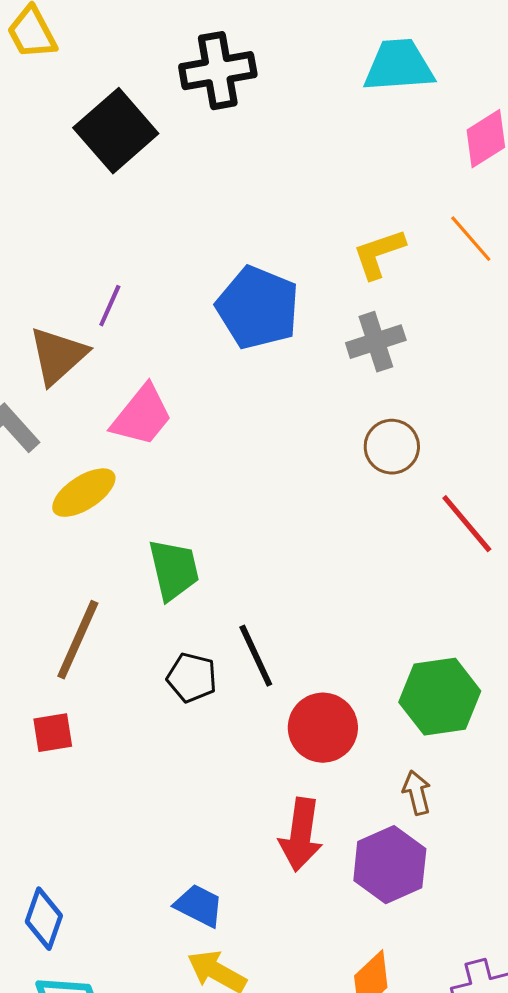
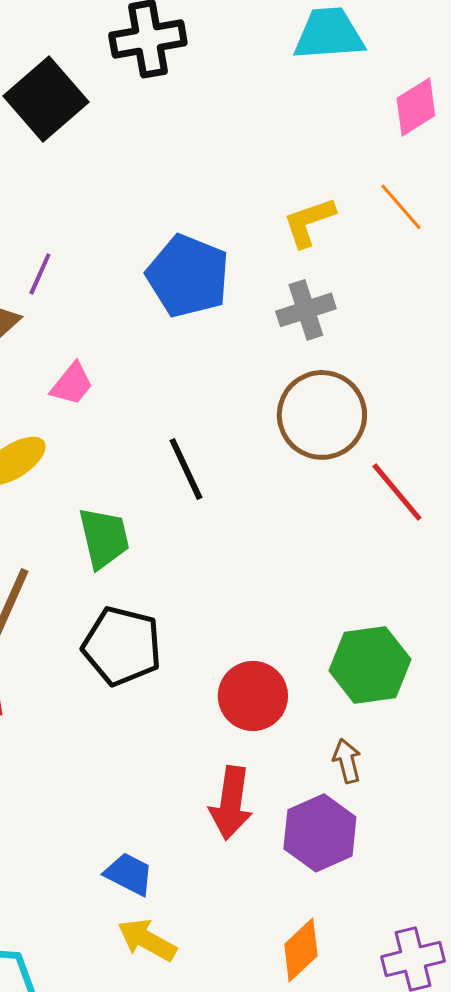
pink trapezoid: (142, 416) -> (72, 384), size x0.7
brown circle: (392, 447) -> (322, 415), size x1.6
black line: (256, 656) -> (186, 469), moved
black pentagon: (192, 678) -> (122, 646), size x1.6

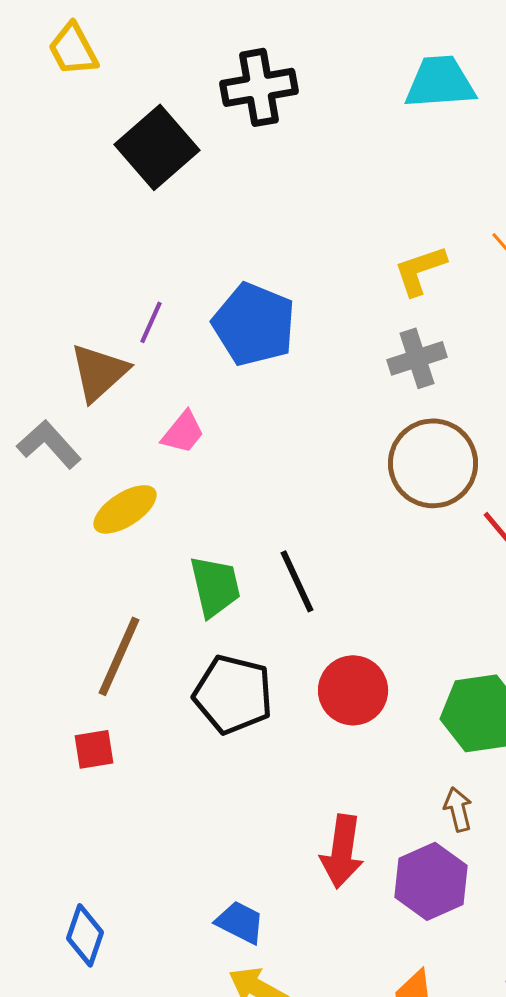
blue pentagon: (188, 276) -> (254, 324), moved
black line: (186, 469) -> (297, 581), moved
red circle: (253, 696) -> (353, 690), moved

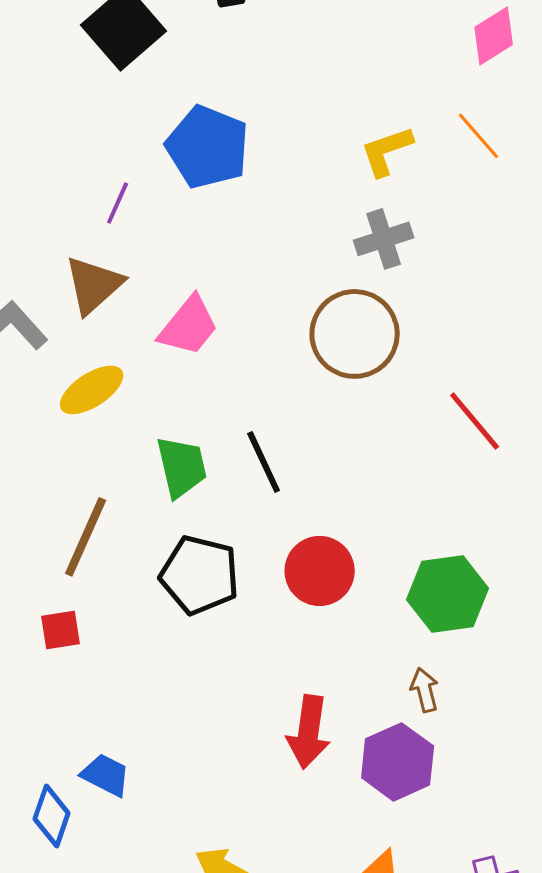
blue pentagon: (254, 324) -> (208, 147), moved
brown triangle: (99, 372) -> (94, 285), moved
pink trapezoid: (183, 432) -> (189, 326), moved, size x1.4
brown circle: (433, 463) -> (355, 334), moved
blue trapezoid: (240, 922) -> (106, 775), moved

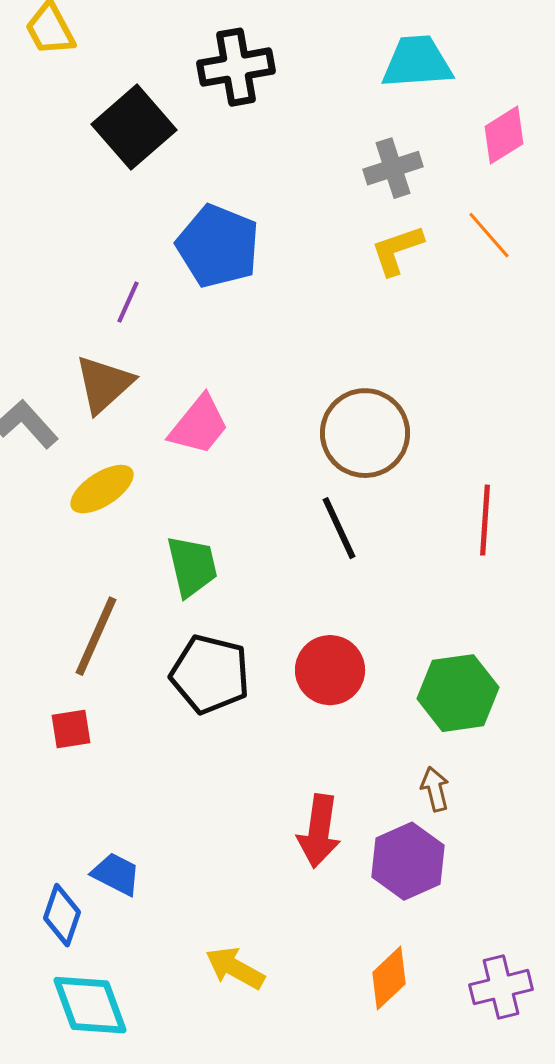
gray cross: (384, 239) -> (393, 168), moved
red line: (475, 421) -> (485, 520), turned 44
black line: (264, 462) -> (339, 528), moved

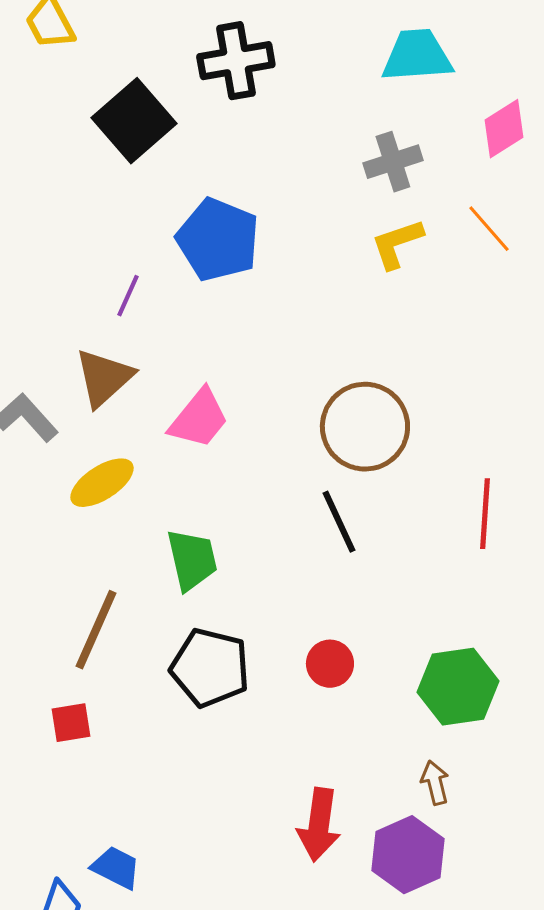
red circle: (330, 670) -> (330, 664), size x0.7

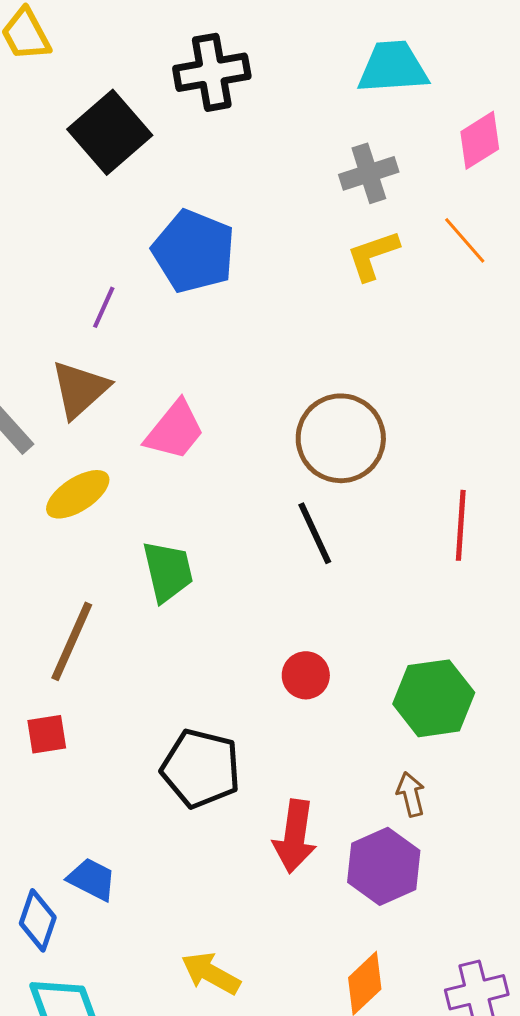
black pentagon: (210, 668) -> (201, 768), moved

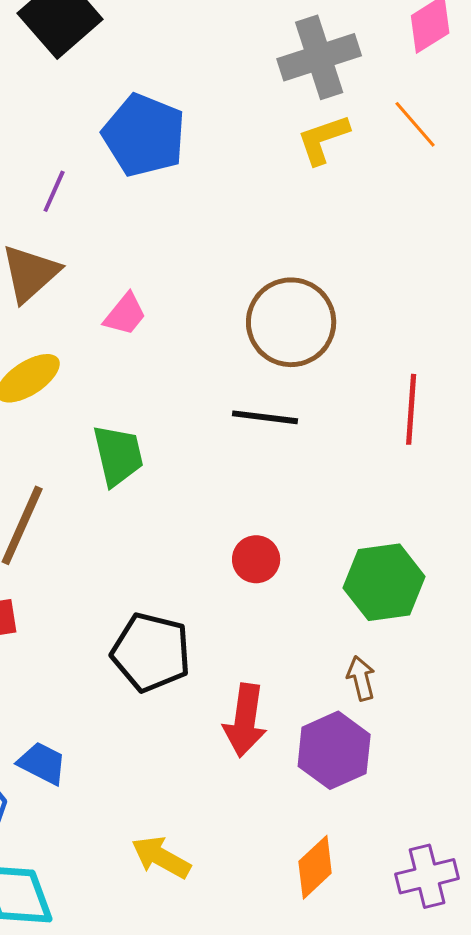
gray cross: (369, 173) -> (319, 57), size x1.4
pink trapezoid: (175, 430) -> (125, 314), size x0.7
black line: (315, 533) -> (265, 417), turned -58

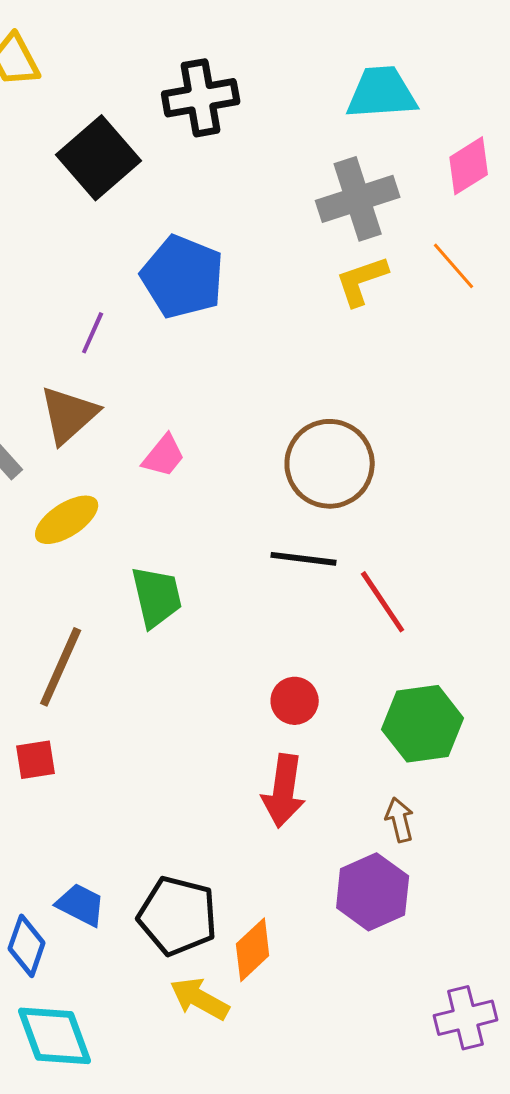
red line: (411, 409) -> (383, 602), moved, turned -38
black pentagon: (151, 652) -> (178, 916), moved
red arrow: (245, 720) -> (284, 791), moved
orange diamond: (315, 867) -> (253, 950), moved

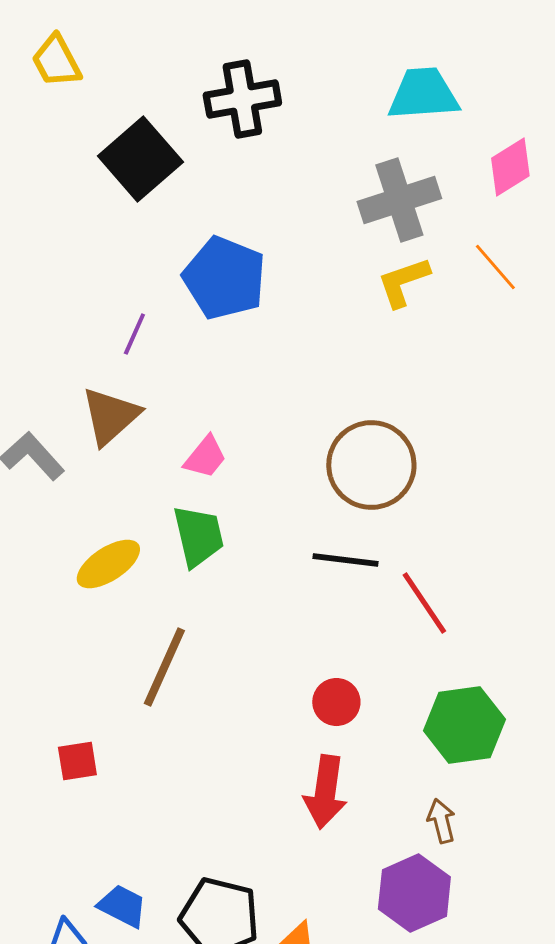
yellow ellipse: (67, 520) -> (108, 564), moved
green trapezoid: (157, 597) -> (198, 536), moved
brown line: (61, 667) -> (164, 667), moved

